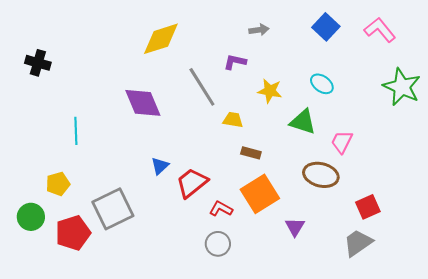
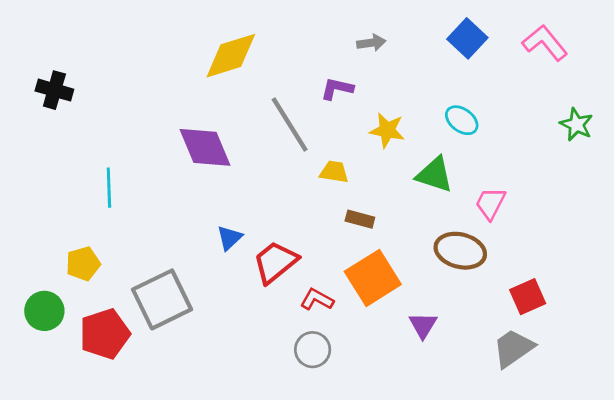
green star: (402, 87) -> (576, 124), size x0.6

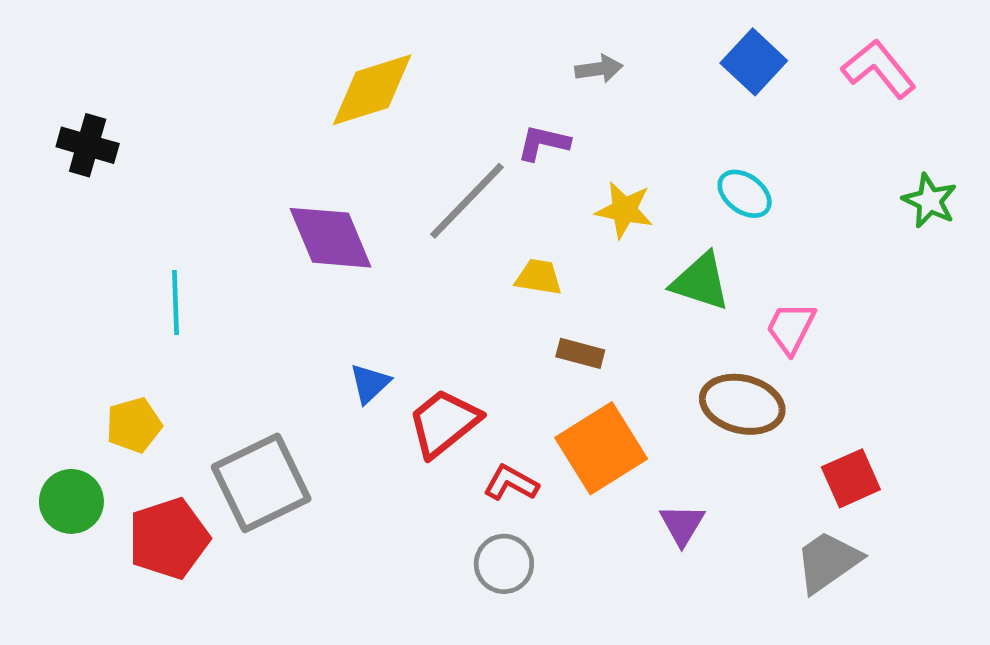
gray line: (290, 124) -> (467, 201), turned 76

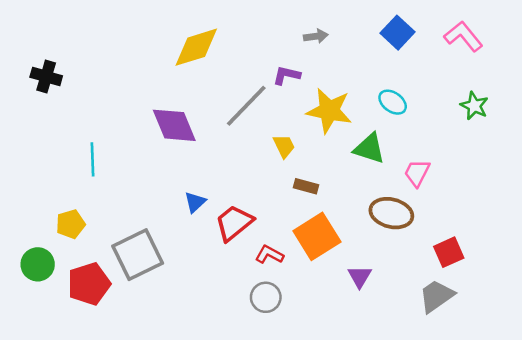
green star: (930, 201) -> (474, 106), moved
yellow star: (624, 210) -> (329, 111), size x1.5
yellow trapezoid: (539, 277) -> (284, 146), turned 55

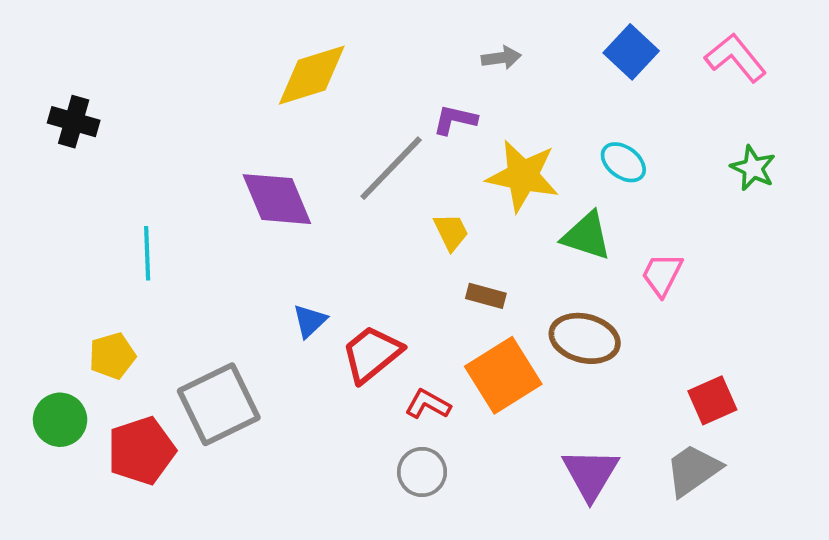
brown ellipse: (391, 213) -> (585, 338), moved
purple triangle: (360, 277) -> (590, 474), moved, size x1.5

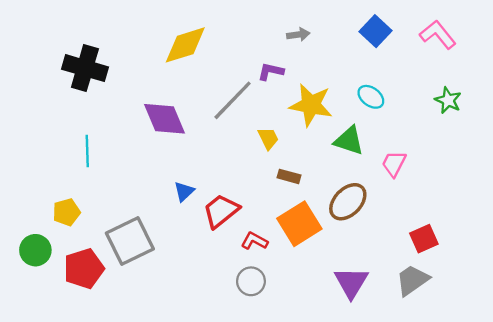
black cross: (74, 122) -> (85, 68), moved, size x1.5
brown ellipse: (585, 338) -> (348, 202), turned -60

